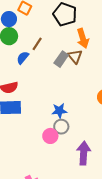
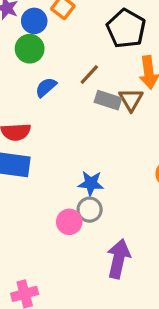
brown line: (37, 44) -> (89, 75), moved
gray rectangle: (61, 59) -> (108, 100), turned 63

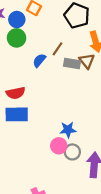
blue semicircle: (46, 87) -> (39, 60), moved
blue star: (91, 183) -> (68, 130), moved
gray circle: (90, 210) -> (72, 152), moved

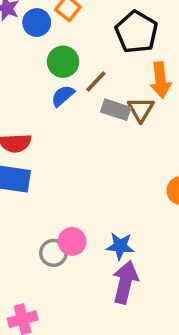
green circle: (17, 38) -> (63, 62), moved
blue star: (68, 130) -> (120, 246), moved
gray circle: (72, 152) -> (53, 253), moved

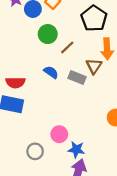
blue semicircle: (63, 96) -> (51, 72), moved, turned 72
gray rectangle: (116, 110) -> (77, 77), moved
pink circle: (72, 241) -> (59, 134), moved

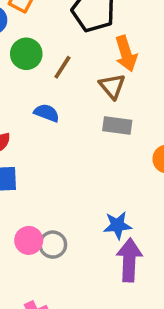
gray rectangle: (77, 77) -> (117, 125), moved
pink circle: (59, 134) -> (29, 240), moved

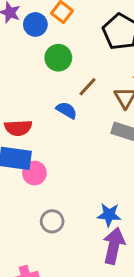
brown line: (62, 67) -> (88, 87), moved
pink circle: (29, 240) -> (34, 173), moved

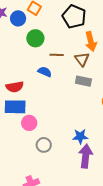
brown line: (88, 87) -> (57, 55), turned 56
pink circle: (34, 173) -> (29, 123), moved

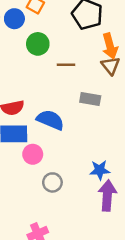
brown triangle: (82, 59) -> (111, 66), moved
blue semicircle: (45, 72) -> (50, 120), moved, size x1.5
gray rectangle: (83, 81) -> (90, 99), moved

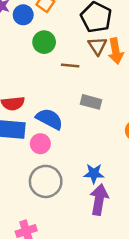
brown triangle: (111, 66) -> (97, 46), moved
pink circle: (33, 154) -> (40, 144), moved
gray circle: (52, 182) -> (46, 181), size x1.6

